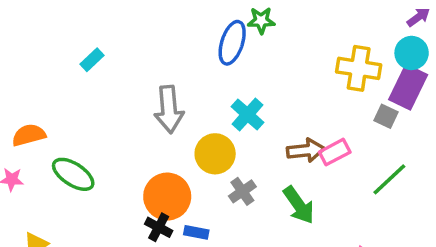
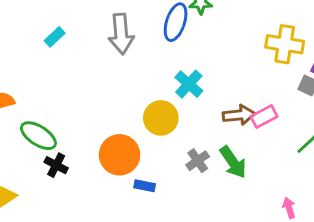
gray arrow: (169, 109) -> (121, 34), moved
gray cross: (242, 191) -> (198, 161), moved
black cross: (159, 227) -> (56, 165), moved

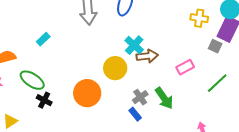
cyan rectangle: (55, 37) -> (43, 39), moved
yellow cross: (285, 44) -> (199, 18), size x0.7
brown arrow: (239, 115) -> (147, 56), moved
blue rectangle: (145, 186) -> (135, 114), moved, turned 40

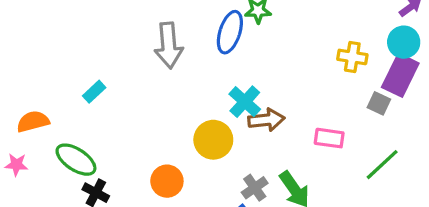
pink rectangle: (185, 67) -> (329, 138), turned 36
orange circle: (87, 93) -> (167, 181), size x0.7

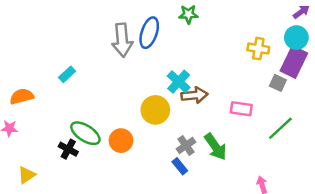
blue ellipse: (230, 32) -> (149, 33), moved
green ellipse: (76, 160) -> (85, 133), moved

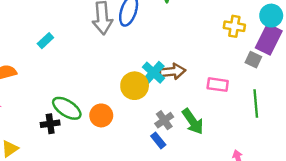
cyan rectangle: (67, 74) -> (45, 41), moved
cyan cross: (179, 82) -> (154, 73), moved
green line: (280, 128) -> (256, 104), turned -52
black cross: (68, 149) -> (50, 124), turned -36

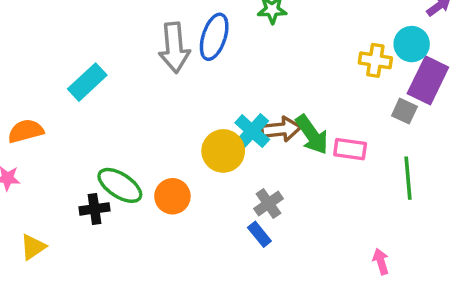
cyan circle: (271, 16) -> (412, 44), moved
cyan rectangle: (45, 41) -> (87, 82), size x1.5
green arrow: (193, 121) -> (312, 135), moved

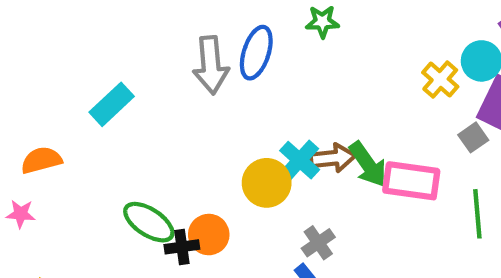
yellow cross: (375, 60) -> (440, 80), turned 32
gray square: (404, 111) -> (473, 137), turned 30
pink rectangle: (350, 149) -> (411, 181), size x1.5
black cross: (95, 209) -> (182, 247), moved

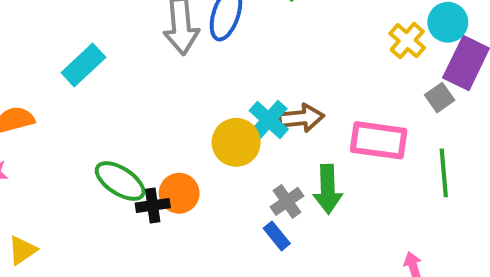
green arrow: (368, 164) -> (328, 189), moved, turned 33

